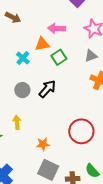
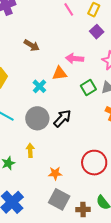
green square: (59, 57) -> (88, 87), moved
gray circle: (22, 90) -> (37, 118), size x1.5

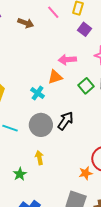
brown arrow: (32, 45) -> (26, 23), moved
orange star: (55, 173) -> (86, 173), moved

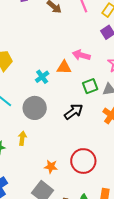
black arrow: (66, 121) -> (74, 112), moved
orange star: (86, 173) -> (51, 167), moved

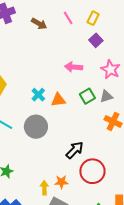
orange triangle: (64, 67) -> (58, 100), moved
black arrow: (74, 112) -> (75, 150), moved
yellow arrow: (22, 138) -> (44, 188), moved

